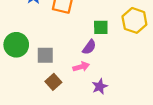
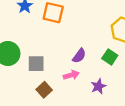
green square: (101, 27) -> (110, 57), moved, turned 35
purple star: (100, 86) -> (98, 86), moved

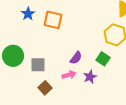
purple star: (98, 86) -> (90, 77), moved

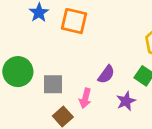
pink arrow: (69, 75) -> (85, 98), moved, turned 120

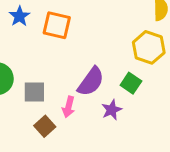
purple semicircle: (106, 74) -> (91, 82), size x1.5

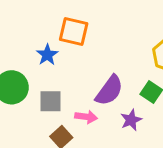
blue star: (20, 16) -> (47, 55), moved
pink arrow: (69, 107) -> (86, 117), turned -96

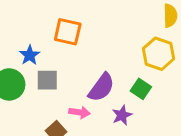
blue star: (47, 55) -> (30, 55), moved
gray square: (50, 101) -> (47, 80), moved

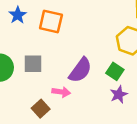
blue star: (30, 55) -> (18, 15), moved
purple star: (122, 115) -> (119, 94), moved

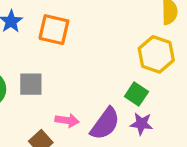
purple semicircle: (80, 70) -> (105, 124), moved
purple star: (119, 94) -> (141, 124), turned 30

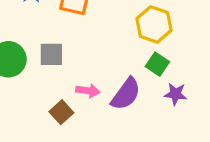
yellow hexagon: (156, 54) -> (154, 25), moved
purple star: (141, 124) -> (175, 94), moved

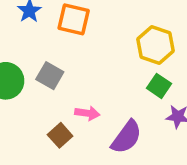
gray square: (51, 54) -> (50, 76), turned 30
purple semicircle: (126, 94) -> (127, 137), moved

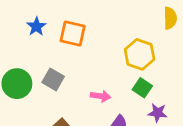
pink arrow: (87, 113) -> (101, 96), moved

